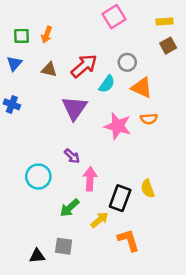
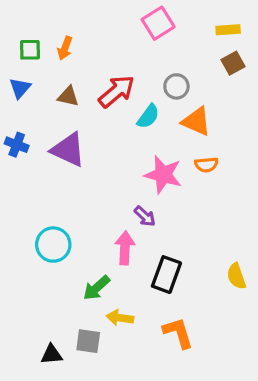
purple triangle: (74, 108) -> (68, 150), moved, turned -40
purple arrow: (72, 156) -> (145, 216), moved
yellow semicircle: (148, 189) -> (236, 276), moved
yellow arrow: (100, 220) -> (120, 318), moved, turned -132

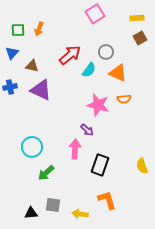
brown triangle: (68, 96) -> (32, 66), moved
blue cross: (17, 145) -> (10, 87), turned -32
green arrow: (97, 288) -> (46, 173), moved
yellow arrow: (120, 318) -> (80, 214), moved

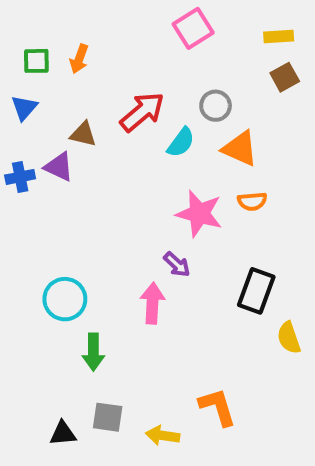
brown triangle: (32, 66) -> (83, 134), moved
purple triangle: (41, 90) -> (59, 167), moved, size x0.7
black rectangle: (100, 165) -> (256, 291), moved
green arrow: (46, 173) -> (93, 352), turned -48

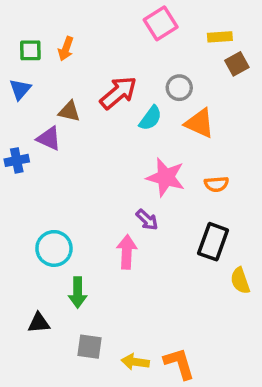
yellow rectangle: (279, 37) -> (220, 37), moved
blue cross: (20, 177) -> (17, 160), moved
orange semicircle: (252, 201) -> (216, 184), moved
orange L-shape: (218, 407) -> (179, 364), moved
black triangle: (63, 433) -> (39, 323), moved

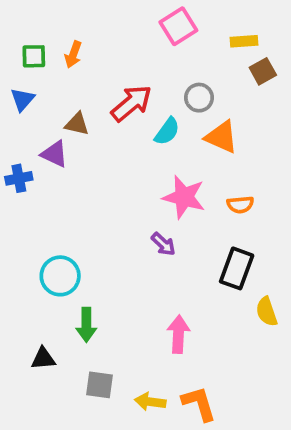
pink arrow: (127, 252) -> (178, 334), moved

